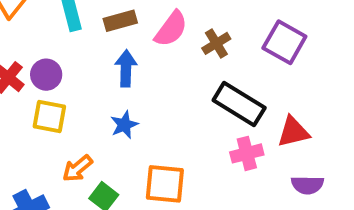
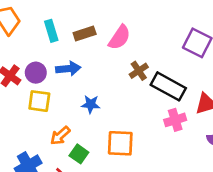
brown cross: (216, 43) -> (139, 71), moved
blue arrow: (126, 68) -> (68, 69), moved, turned 85
blue star: (124, 125) -> (91, 104), turned 30

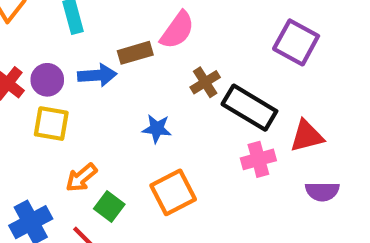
brown rectangle: (85, 34) -> (135, 53), moved
blue star: (91, 104) -> (157, 129), moved
orange square: (120, 143) -> (173, 192), turned -32

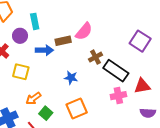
purple circle: (47, 80) -> (20, 36), moved

